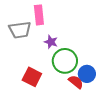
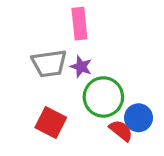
pink rectangle: (39, 15) -> (79, 24), moved
gray trapezoid: (20, 30) -> (49, 63), moved

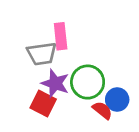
pink rectangle: (79, 24) -> (61, 36), moved
purple star: (81, 67) -> (55, 83), moved, size x1.5

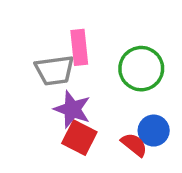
green circle: (88, 82) -> (141, 69), moved
red square: (43, 104) -> (79, 138), moved

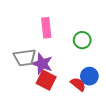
green circle: (141, 69) -> (82, 40), size x0.7
gray trapezoid: (55, 70) -> (25, 58), moved

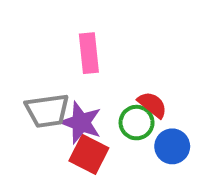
green circle: (82, 40) -> (137, 123), moved
red semicircle: (78, 84) -> (152, 105), moved

